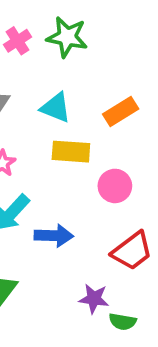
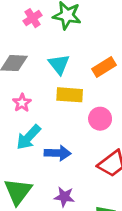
cyan triangle: (56, 108) -> (59, 64), turned 30
purple star: (94, 299) -> (64, 197), moved

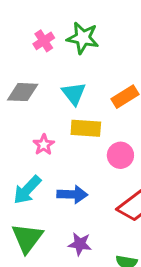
pink star: (22, 103) -> (44, 145), moved
cyan arrow: (29, 137) -> (27, 190), moved

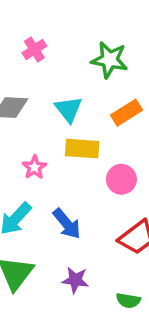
green star: (83, 38) -> (109, 60), moved
blue arrow: (72, 194) -> (67, 224), turned 48

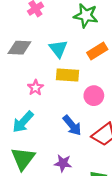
blue arrow: (67, 224) -> (72, 125), moved

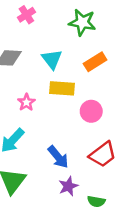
blue arrow: (72, 125) -> (58, 157), moved
purple star: (63, 163) -> (68, 186), moved, turned -30

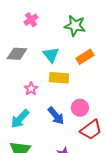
pink circle: (91, 111) -> (80, 108), moved
blue arrow: (58, 157) -> (56, 116), moved

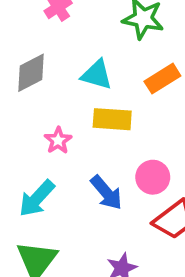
gray diamond: (17, 54) -> (31, 73), turned -30
cyan triangle: (51, 55) -> (97, 75), turned -36

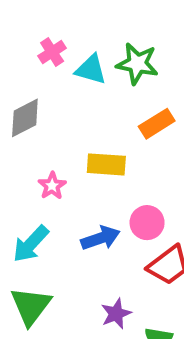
cyan triangle: (97, 75) -> (91, 69), moved
blue arrow: (106, 193) -> (101, 238), turned -69

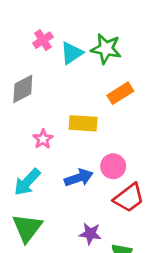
cyan triangle: (91, 69) -> (72, 53), turned -50
purple star: (116, 314) -> (90, 234), turned 30

